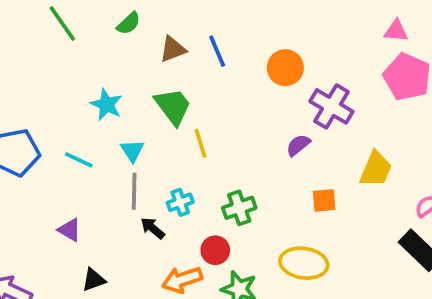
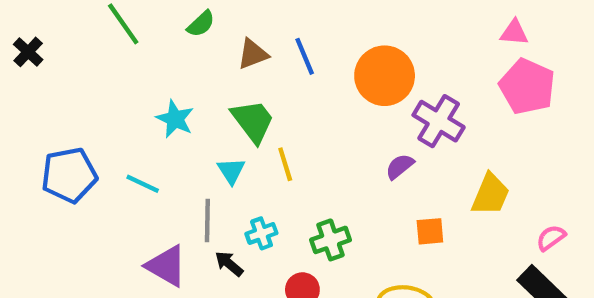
orange circle: (285, 68) -> (385, 76), size x1.4
cyan triangle: (132, 151) -> (231, 171), moved
purple triangle: (70, 230) -> (166, 266), moved, size x1.5

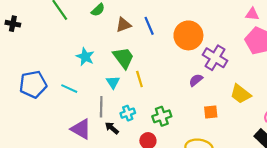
black cross: (28, 52) -> (13, 24), turned -32
yellow trapezoid: (490, 195) -> (241, 94), turned 105

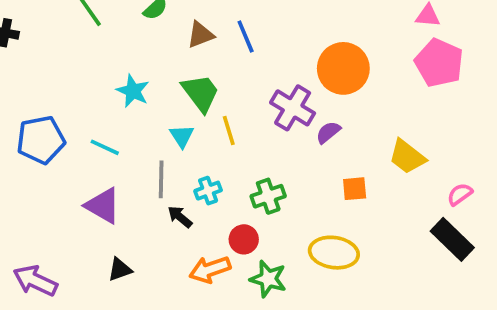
orange circle: (188, 35) -> (343, 68), moved
purple cross: (215, 58) -> (293, 108), moved
purple triangle: (81, 129) -> (103, 206), moved

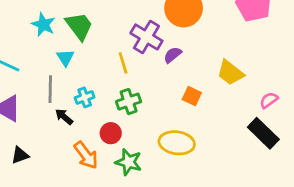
cyan star: (133, 91) -> (43, 25), moved
yellow line: (229, 130) -> (123, 63), moved
orange square: (355, 189) -> (192, 96), turned 30
orange arrow: (210, 269) -> (86, 155), turned -108

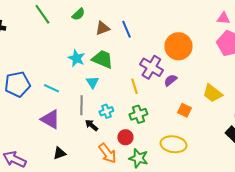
green trapezoid: (79, 26) -> (102, 59), turned -30

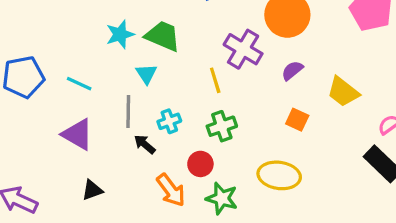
cyan star: (76, 58) -> (120, 34), turned 30
purple semicircle: (170, 80) -> (292, 70), moved

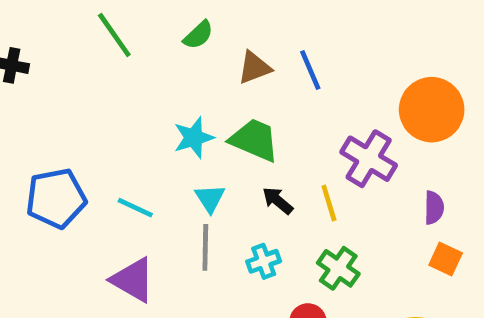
purple semicircle: (292, 70) -> (434, 208), moved, turned 130
cyan triangle: (146, 74) -> (210, 198), moved
green cross: (222, 126) -> (338, 268), turned -36
black arrow: (145, 144) -> (278, 201), moved

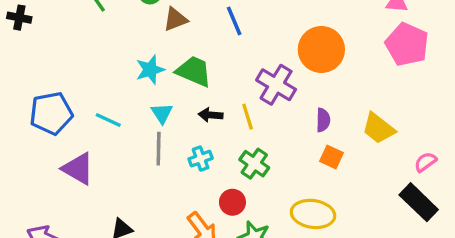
brown triangle: (254, 68) -> (175, 19), moved
black arrow: (278, 201) -> (211, 115), turned -35
purple triangle: (133, 280) -> (78, 169), moved

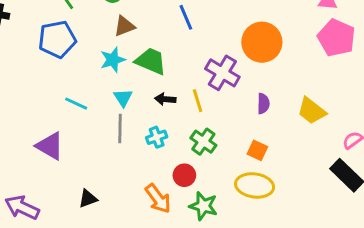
brown triangle: (175, 19) -> (124, 26), moved
blue pentagon: (51, 113) -> (57, 39), moved
orange square: (331, 157) -> (257, 150), moved

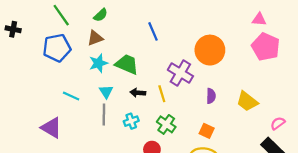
brown triangle: (124, 26) -> (95, 38), moved

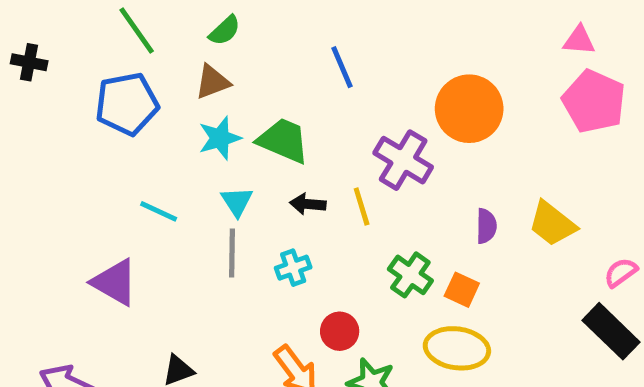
purple semicircle: (211, 96) -> (486, 226), moved
green cross: (166, 124) -> (410, 275), moved

